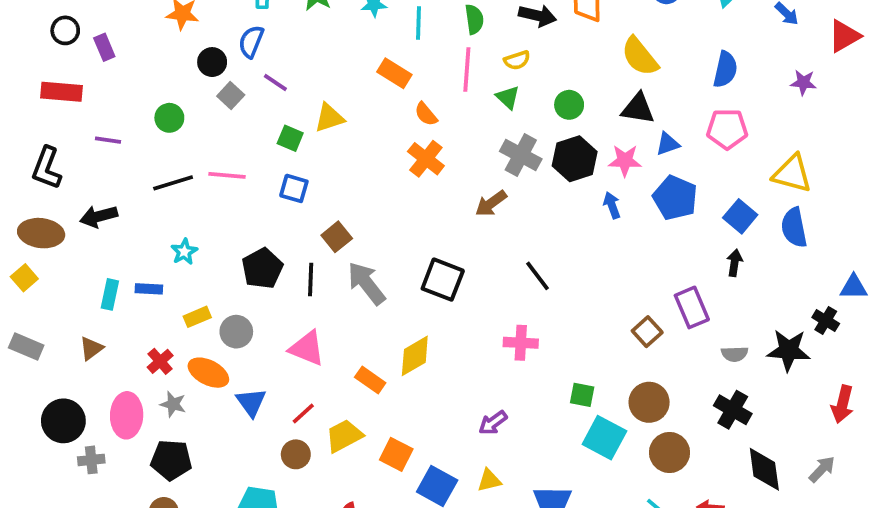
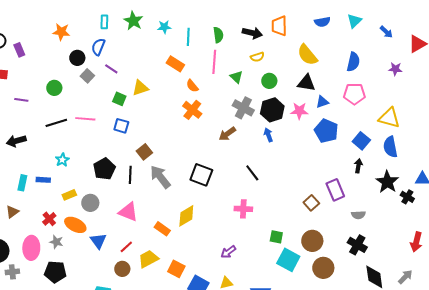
yellow semicircle: (517, 60) -> (257, 57), moved
blue arrow: (612, 205) -> (268, 135), moved
black star: (788, 350) -> (387, 182), moved, turned 30

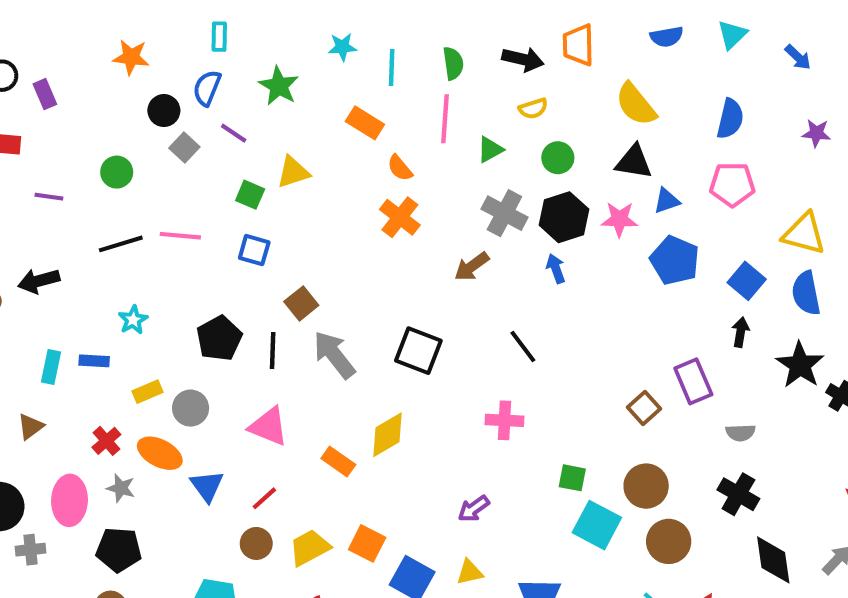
green star: (133, 21) -> (279, 86), moved
green triangle: (236, 77) -> (490, 150), turned 48
yellow trapezoid: (148, 259) -> (310, 548), moved

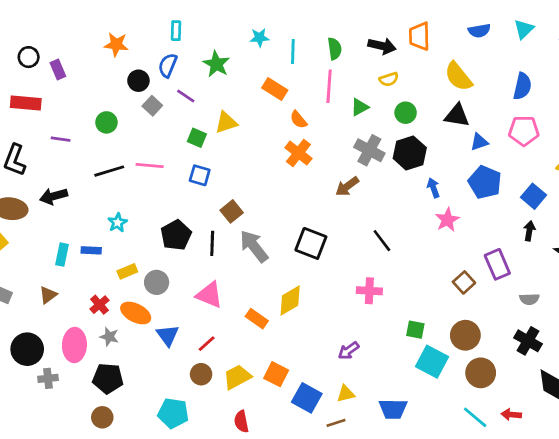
pink star: (619, 219) -> (447, 220), moved, turned -30
blue arrow: (556, 269) -> (433, 188), moved

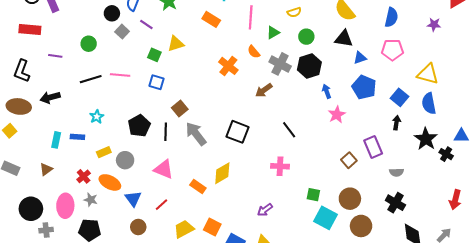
orange semicircle: (298, 120) -> (254, 52), moved
brown circle: (201, 374) -> (138, 227), moved

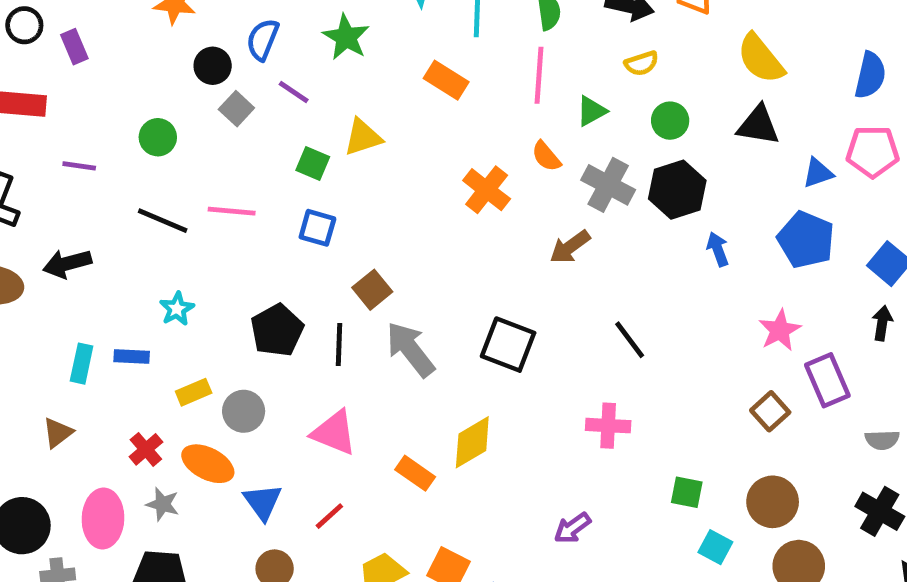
blue triangle: (360, 58) -> (818, 173), moved
black line: (91, 79) -> (163, 221), turned 40
pink star: (337, 115) -> (780, 330), moved
cyan square: (326, 218) -> (715, 547), size x0.6

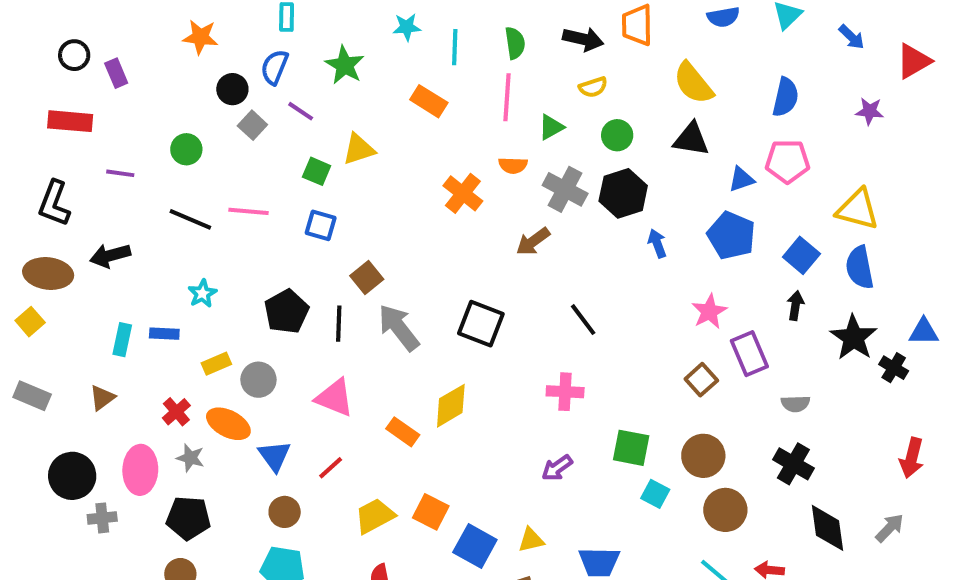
orange semicircle: (546, 156) -> (513, 165), turned -48
green square: (687, 492) -> (631, 448), size x1.4
purple arrow: (572, 528) -> (557, 468), moved

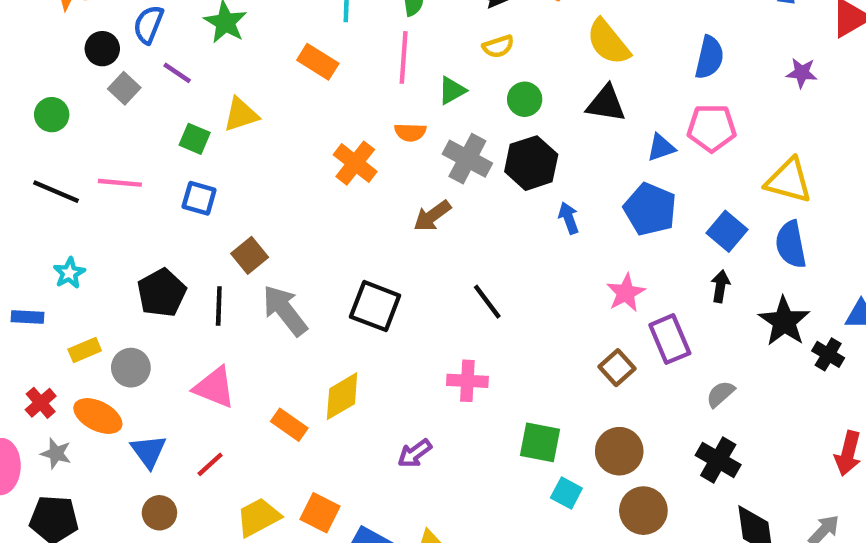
gray semicircle: (795, 404) -> (720, 394), turned 140
purple arrow: (557, 468) -> (415, 453), moved

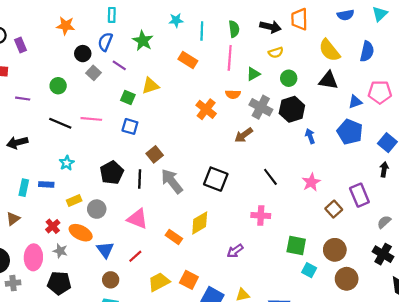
blue semicircle: (709, 57) -> (367, 51), moved
pink star: (626, 293) -> (311, 182), moved

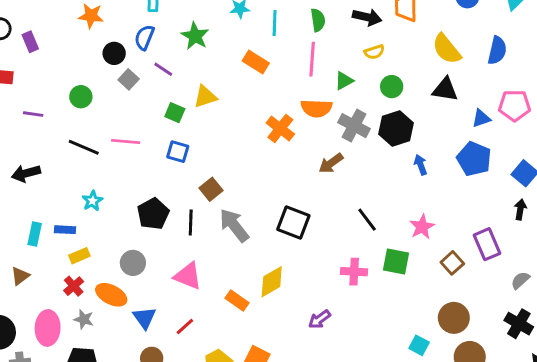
orange semicircle: (233, 94) -> (316, 108), size x1.5
yellow rectangle: (74, 200) -> (79, 256), moved
green square: (296, 246) -> (396, 261), moved

